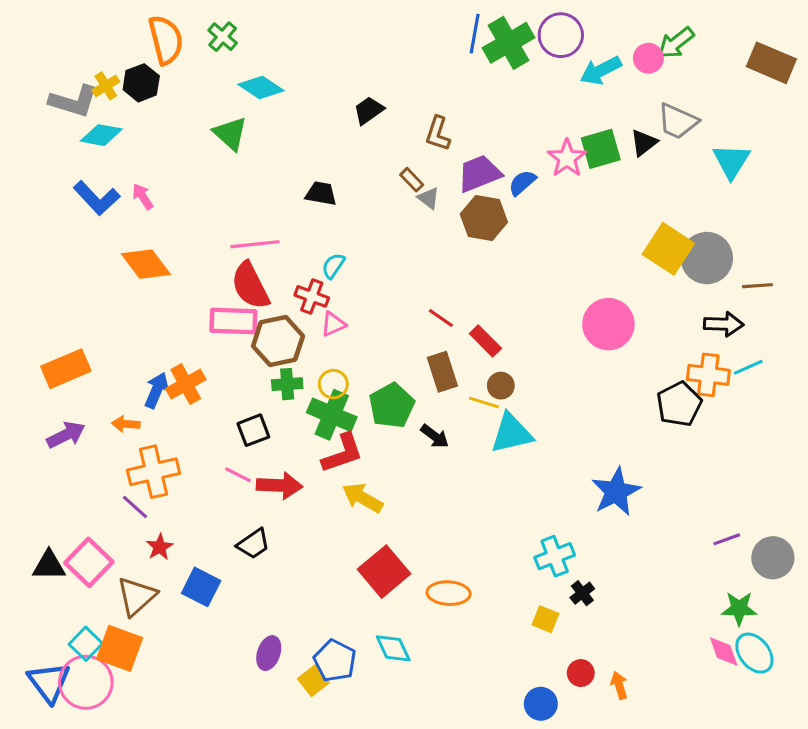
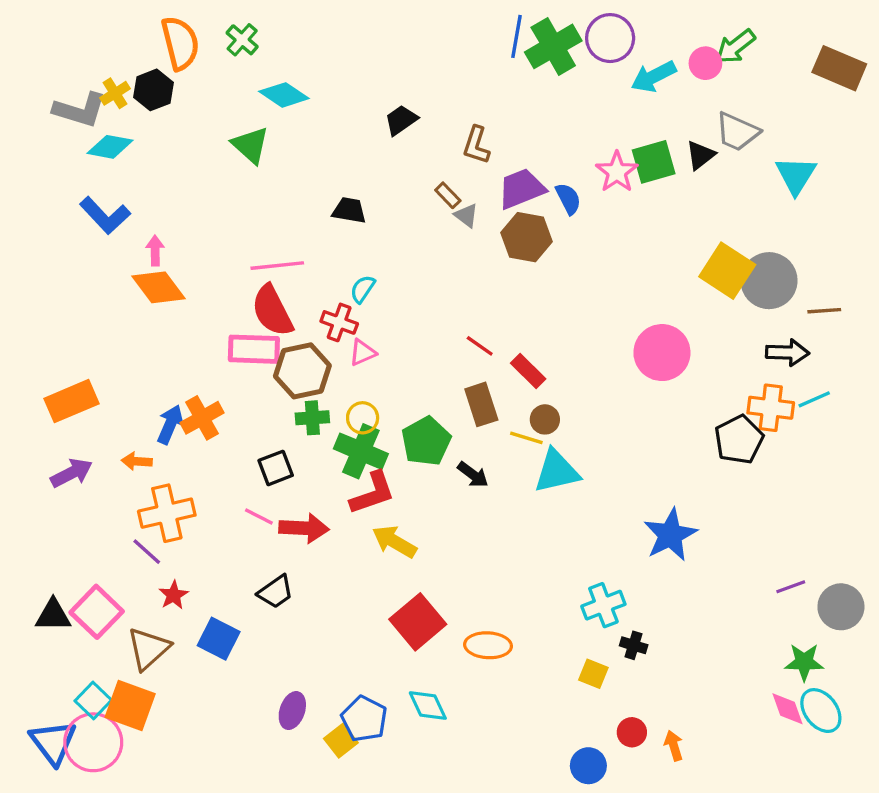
blue semicircle: (522, 183) -> (568, 199), turned 104
pink arrow: (143, 197) -> (155, 251), moved, turned 32
black cross: (582, 593) -> (634, 645), turned -35

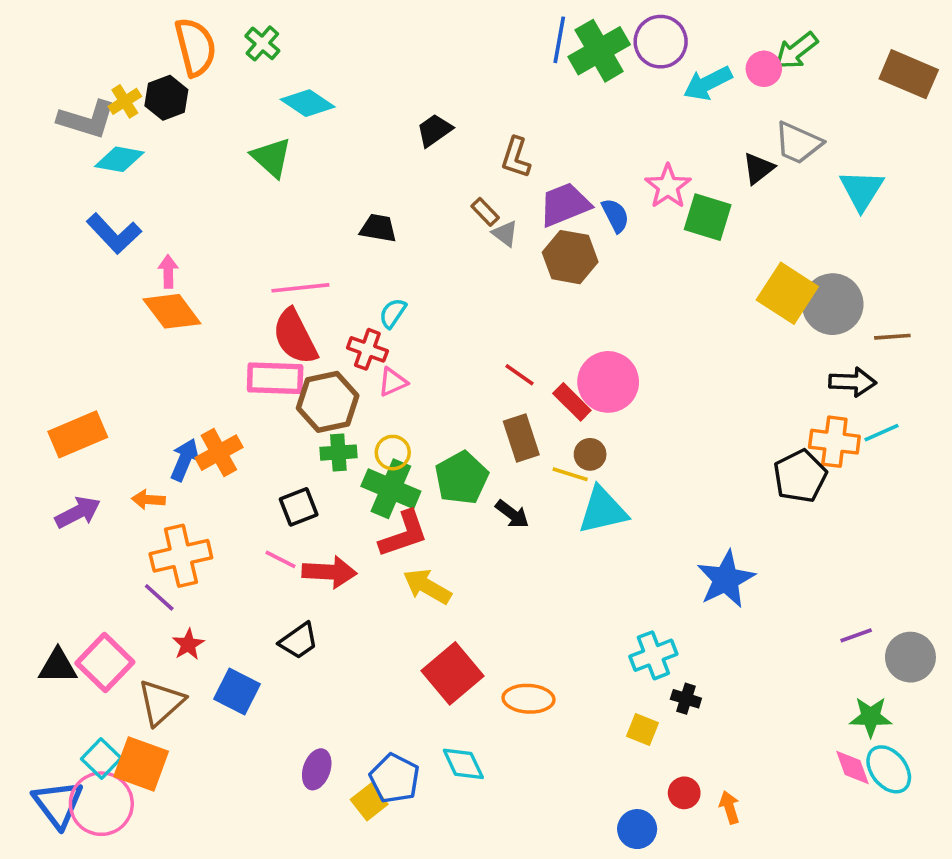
green square: (654, 162) -> (708, 217), moved, turned 33
pink circle: (662, 353) -> (608, 382), moved

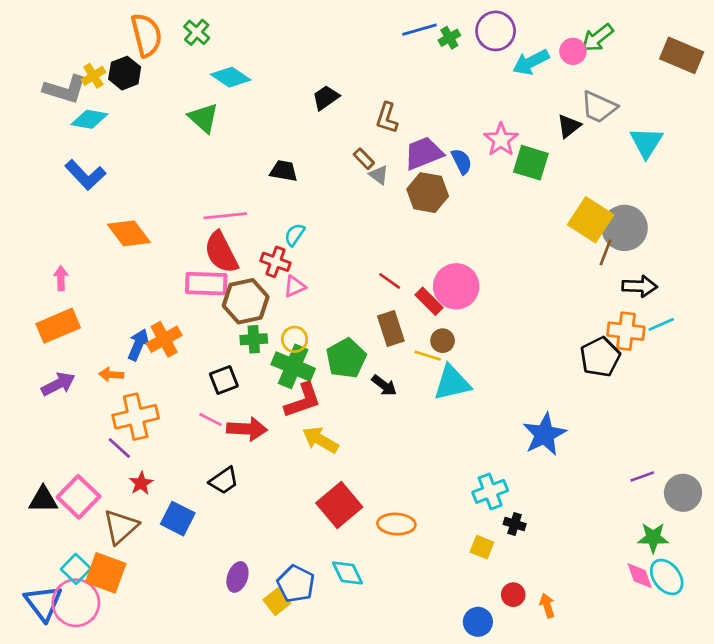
blue line: (559, 40) -> (419, 30), turned 64
green cross: (599, 51) -> (449, 38), size x0.5
pink arrow: (168, 272) -> (61, 278), moved
brown line: (892, 337) -> (606, 252), moved, turned -65

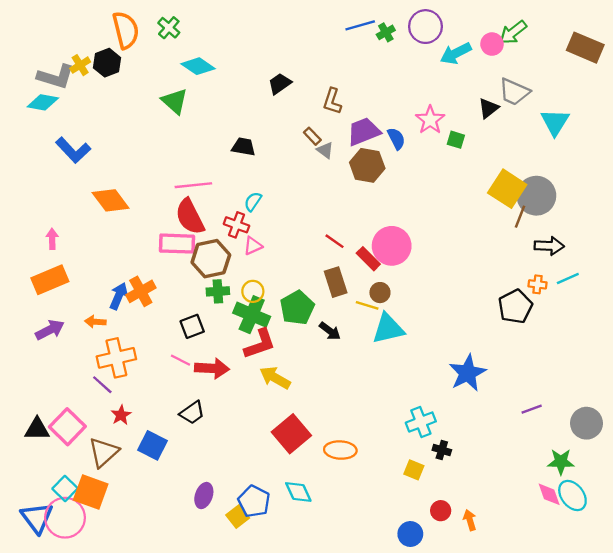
cyan diamond: (89, 119) -> (43, 102), moved
green square: (531, 163) -> (456, 140), size x0.6
orange cross: (626, 331) -> (537, 284), size x0.6
purple line: (642, 476) -> (532, 409), moved

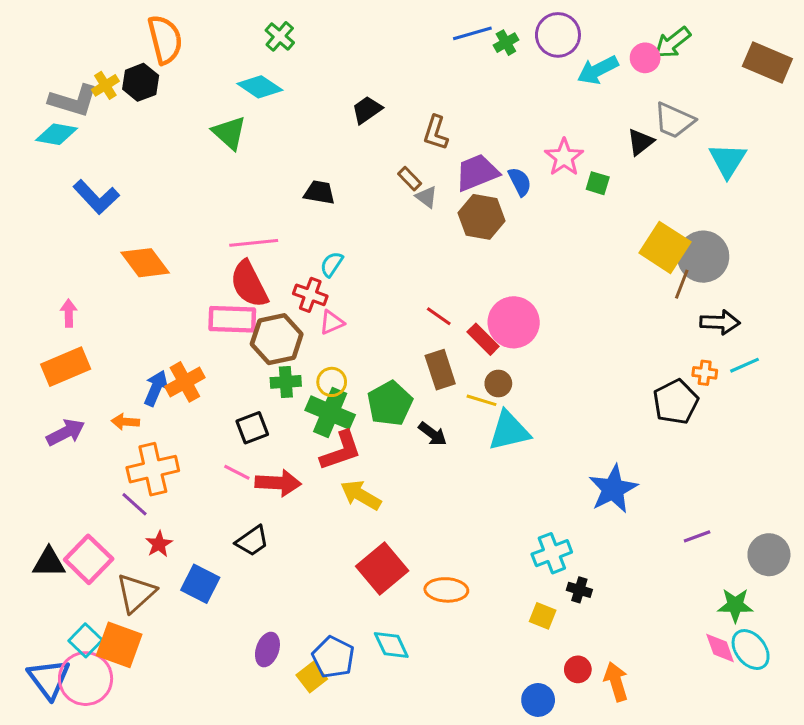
green cross: (169, 28) -> (280, 36), moved
orange arrow: (470, 520) -> (616, 682), size x1.4

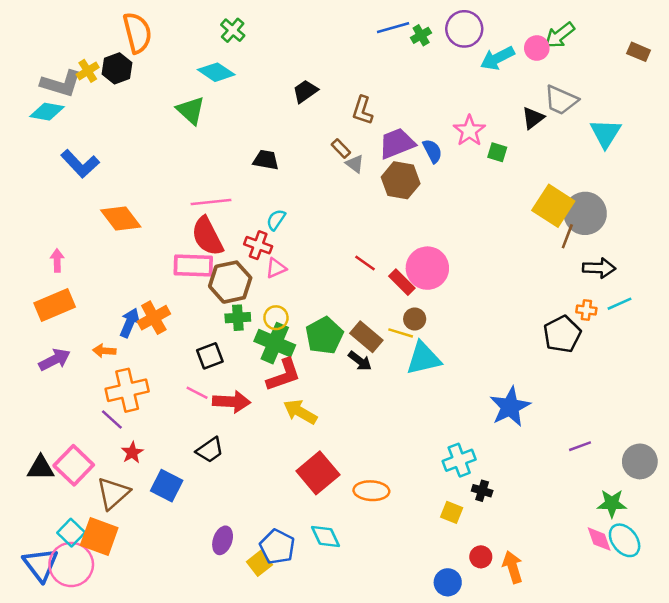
brown rectangle: (767, 62) -> (639, 52), size x0.6
brown rectangle: (440, 370) -> (366, 337), moved, turned -32

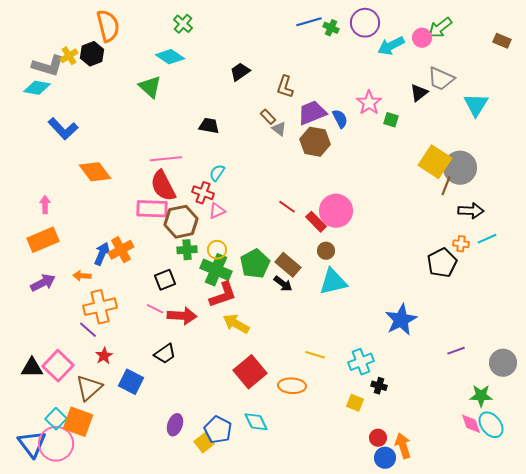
green cross: (421, 35) -> (331, 28), turned -35
yellow line: (401, 333) -> (315, 355), moved
blue circle: (448, 582) -> (385, 458), moved

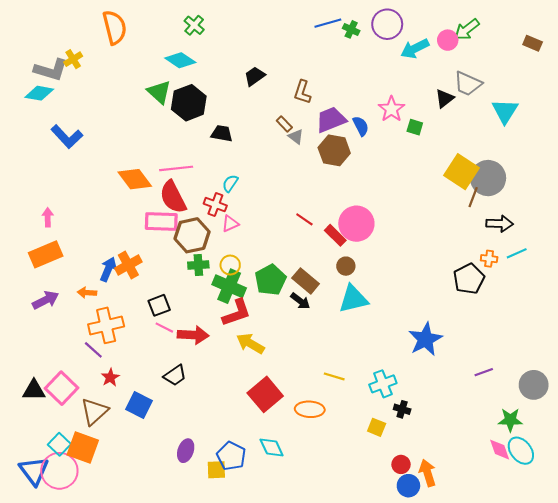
black hexagon: (92, 54) -> (189, 103), moved, size x1.4
orange diamond: (95, 172) -> (135, 179), moved
black square: (165, 280) -> (159, 305), moved
yellow square: (204, 443) -> (216, 470), turned 36

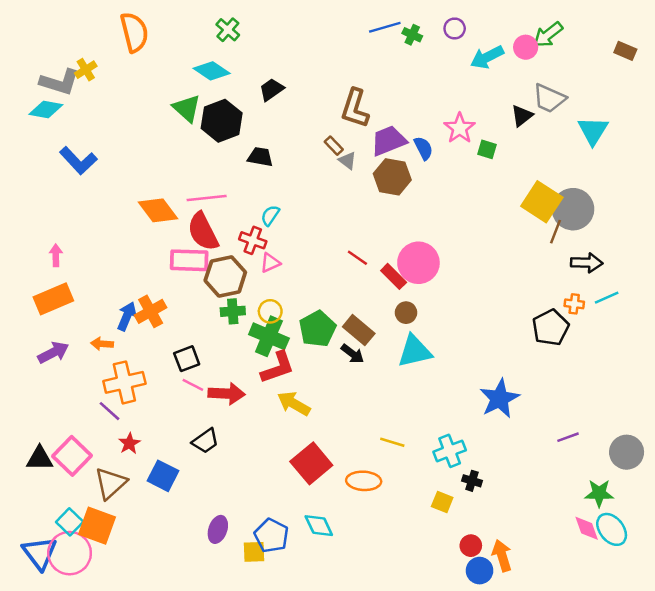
purple circle: (387, 24) -> (455, 28), size x0.6
black trapezoid: (255, 76) -> (271, 90), moved
brown L-shape: (302, 92) -> (355, 108), size x1.4

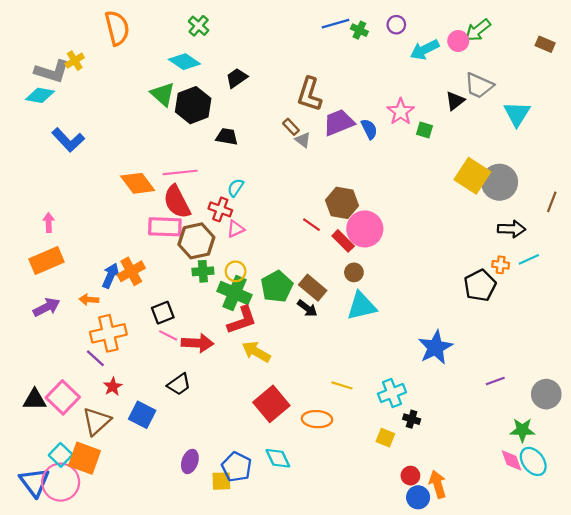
brown hexagon: (392, 177) -> (342, 203), moved
brown line: (556, 232) -> (552, 202), moved

